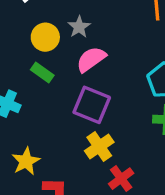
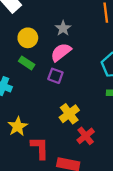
gray star: (79, 27) -> (63, 28), moved
purple square: (92, 105) -> (55, 76), moved, size x0.6

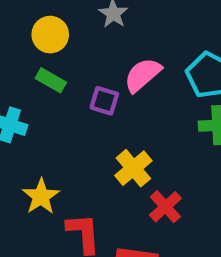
pink semicircle: (61, 52) -> (143, 75), moved

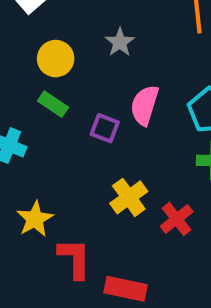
pink semicircle: (143, 75) -> (145, 105), turned -36
red cross: (165, 207) -> (177, 219), moved

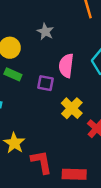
yellow cross: (129, 197) -> (72, 108), moved

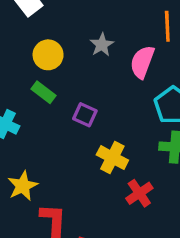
pink semicircle: (66, 66) -> (142, 62), moved
yellow cross: (72, 108) -> (112, 158), turned -30

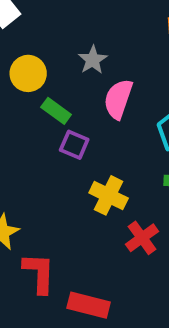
pink semicircle: (142, 62) -> (118, 99), moved
green rectangle: (44, 92) -> (56, 111), moved

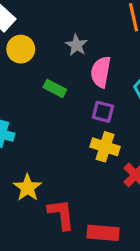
yellow circle: (28, 73) -> (21, 49), moved
purple square: (74, 145) -> (103, 112), moved

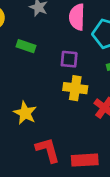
pink semicircle: (101, 72) -> (77, 17), moved
yellow star: (27, 188) -> (25, 113), moved

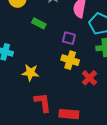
yellow star: (25, 113) -> (30, 73), turned -30

